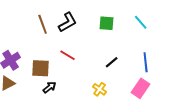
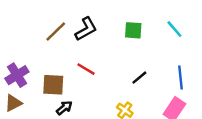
brown line: (43, 24) -> (56, 31), turned 66

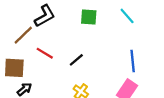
brown line: (56, 31) -> (23, 35), moved
black line: (139, 78) -> (76, 60), moved

